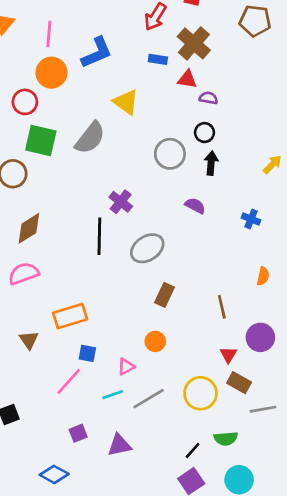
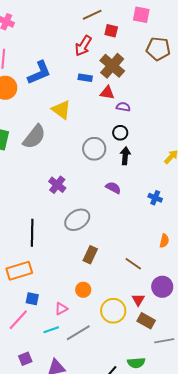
black line: (99, 236) -> (32, 233), moved
brown line: (222, 307) -> (133, 264), turned -42
yellow circle: (200, 393) -> (113, 311), moved

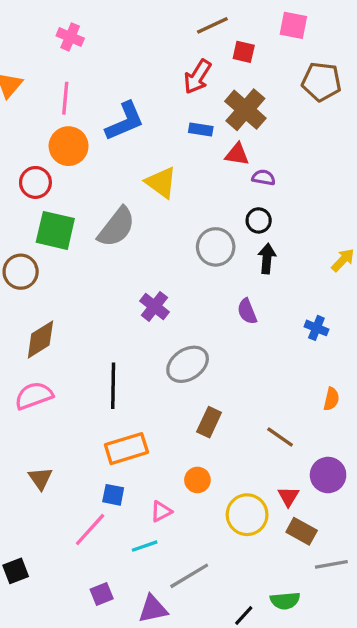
purple semicircle: (113, 188) -> (247, 311), turned -140
orange rectangle: (19, 271) -> (126, 449), moved
gray line: (78, 333) -> (189, 576), moved

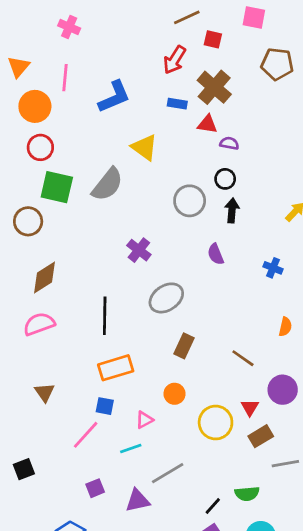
orange circle: (69, 146) -> (35, 106), moved
brown rectangle: (302, 531) -> (261, 436), turned -60

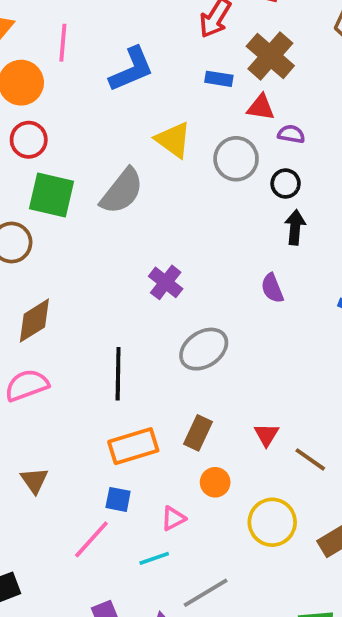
gray circle: (190, 201) -> (236, 159), moved
brown rectangle: (184, 346) -> (198, 433), moved
brown line: (243, 358) -> (310, 459), moved
red triangle: (250, 407) -> (267, 435), moved

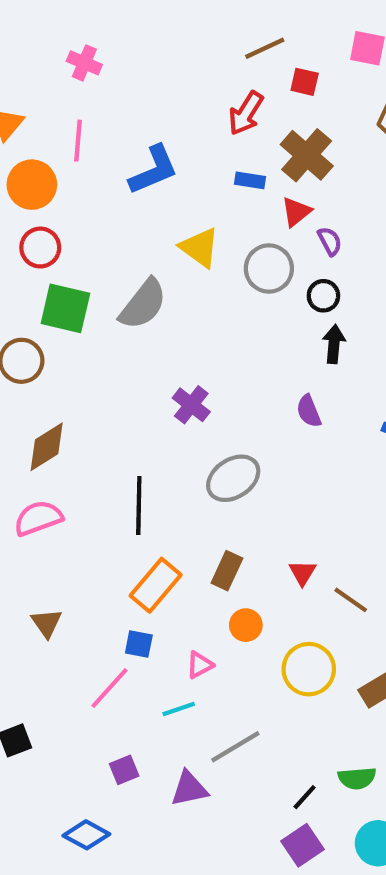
red triangle: (261, 107) -> (296, 212), turned -48
purple semicircle: (291, 134) -> (330, 241), turned 52
orange rectangle: (133, 446) -> (156, 585), turned -33

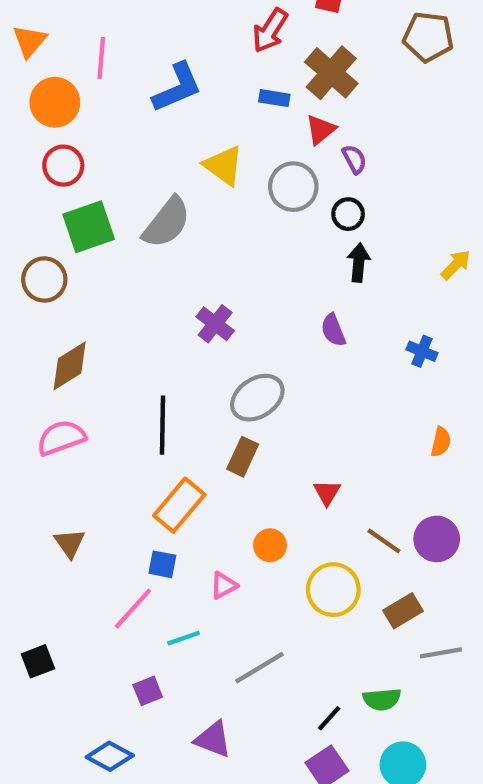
green square: (65, 308) -> (89, 227), turned -32
brown rectangle: (227, 571) -> (243, 457), moved
brown line: (351, 600) -> (384, 541), moved
cyan line: (179, 709) -> (184, 638), moved
purple triangle: (189, 789) -> (213, 739), moved, turned 33

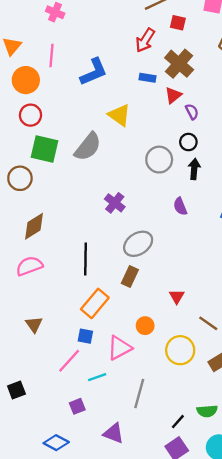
gray circle: (293, 187) -> (159, 160), moved
green square: (89, 227) -> (45, 149), turned 32
pink triangle: (224, 585) -> (119, 348), size x1.6
gray line: (259, 668) -> (139, 393), turned -44

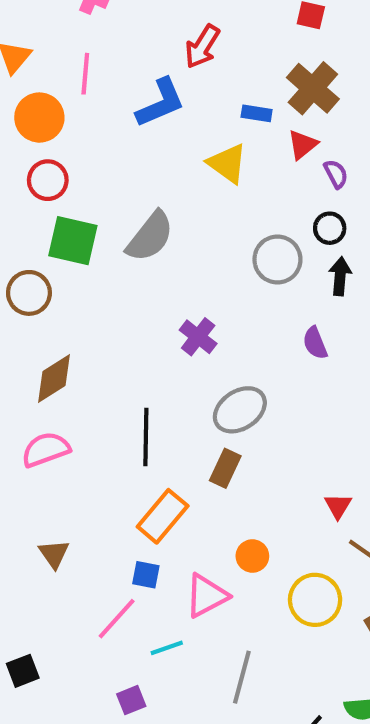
red arrow: (145, 40) -> (202, 47), moved
yellow triangle: (119, 115) -> (227, 163), moved
red triangle: (177, 296) -> (338, 506), moved

